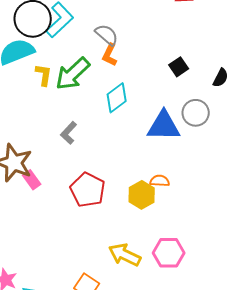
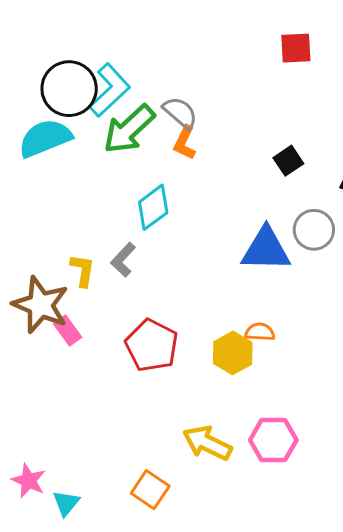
green arrow: (73, 74) -> (129, 129), moved
yellow L-shape: (44, 75) -> (83, 270), moved
cyan diamond: (117, 98) -> (153, 207), moved

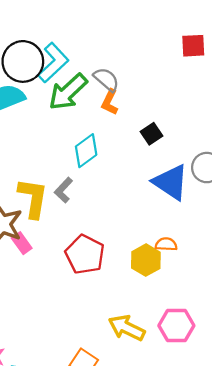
red square: (296, 48) -> (193, 46), moved
black square: (288, 161) -> (151, 134), moved
blue triangle: (266, 249) -> (171, 182), turned 33
yellow L-shape: (83, 270) -> (33, 198), size x1.6

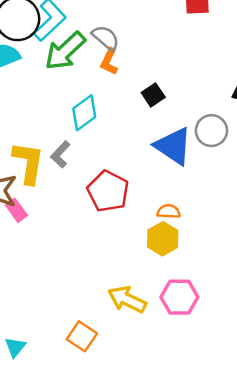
red pentagon: (85, 254) -> (108, 191), moved
yellow hexagon: (146, 260) -> (163, 239), moved

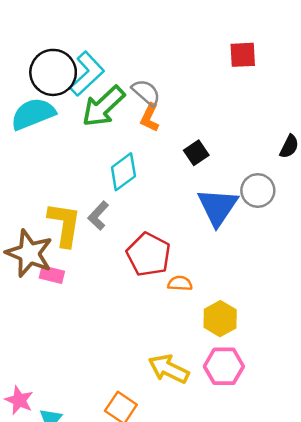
blue triangle: (173, 146) -> (218, 207), turned 30
pink rectangle: (16, 210) -> (52, 275), turned -40
orange semicircle: (169, 211) -> (180, 283), moved
yellow hexagon: (163, 239) -> (220, 319), moved

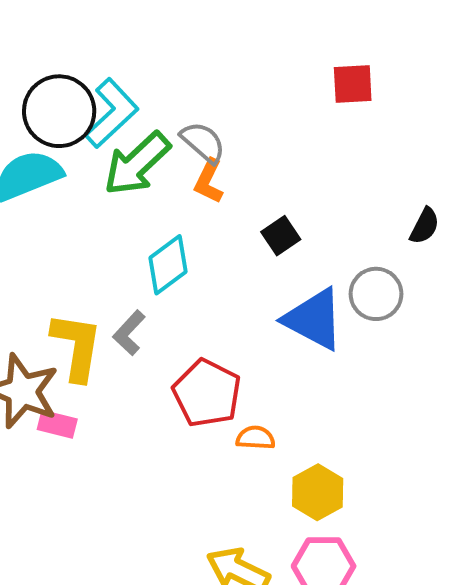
blue triangle: (218, 207) -> (314, 319), turned -36

